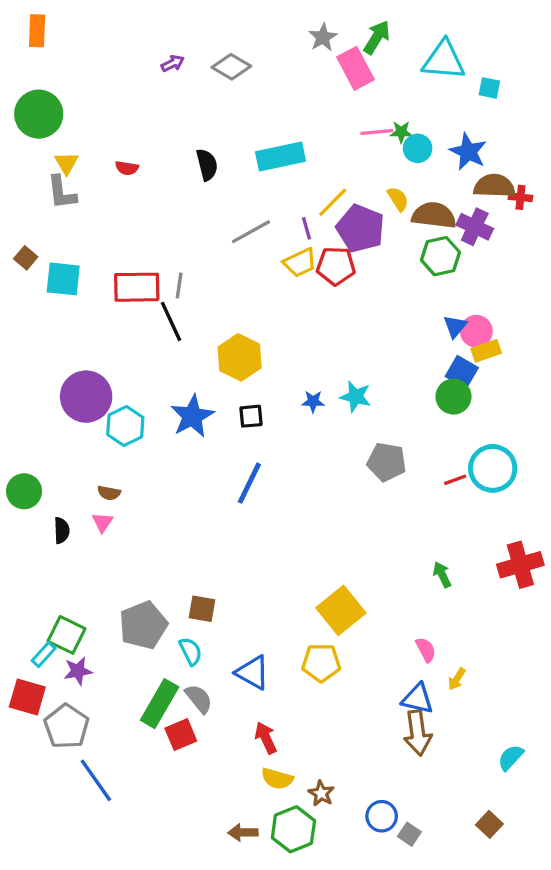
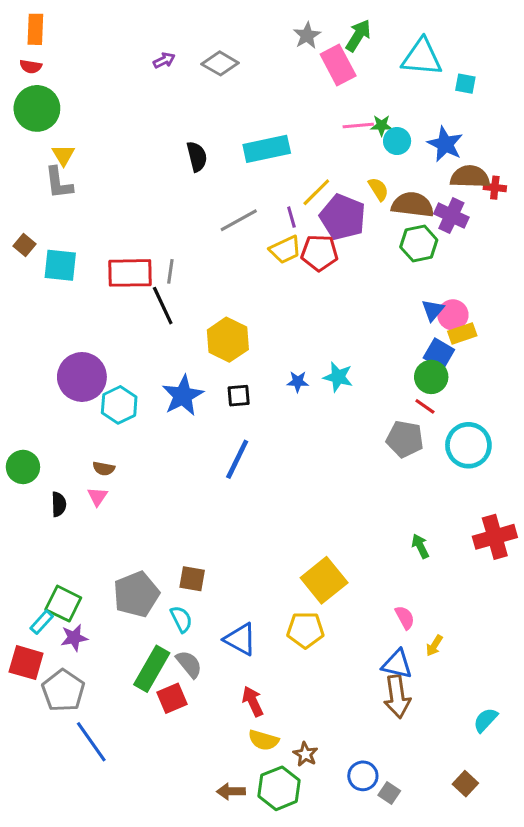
red semicircle: (127, 168) -> (31, 67), moved
gray pentagon: (387, 462) -> (405, 439), moved
red line: (455, 480) -> (425, 406), moved, turned 55

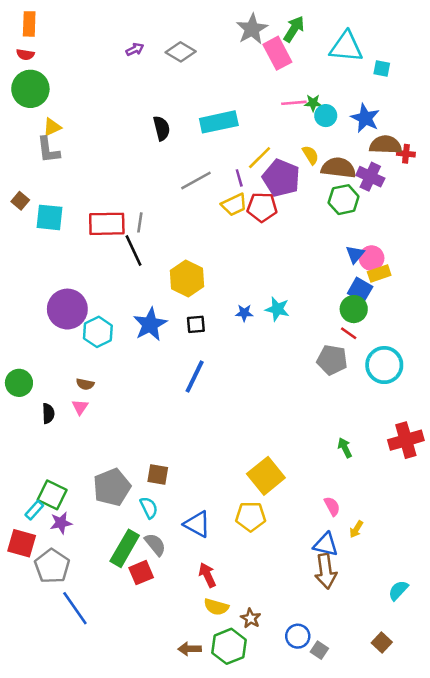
gray star: (307, 35) -> (252, 29), size x1.4
yellow triangle: (63, 155) -> (52, 127), turned 36

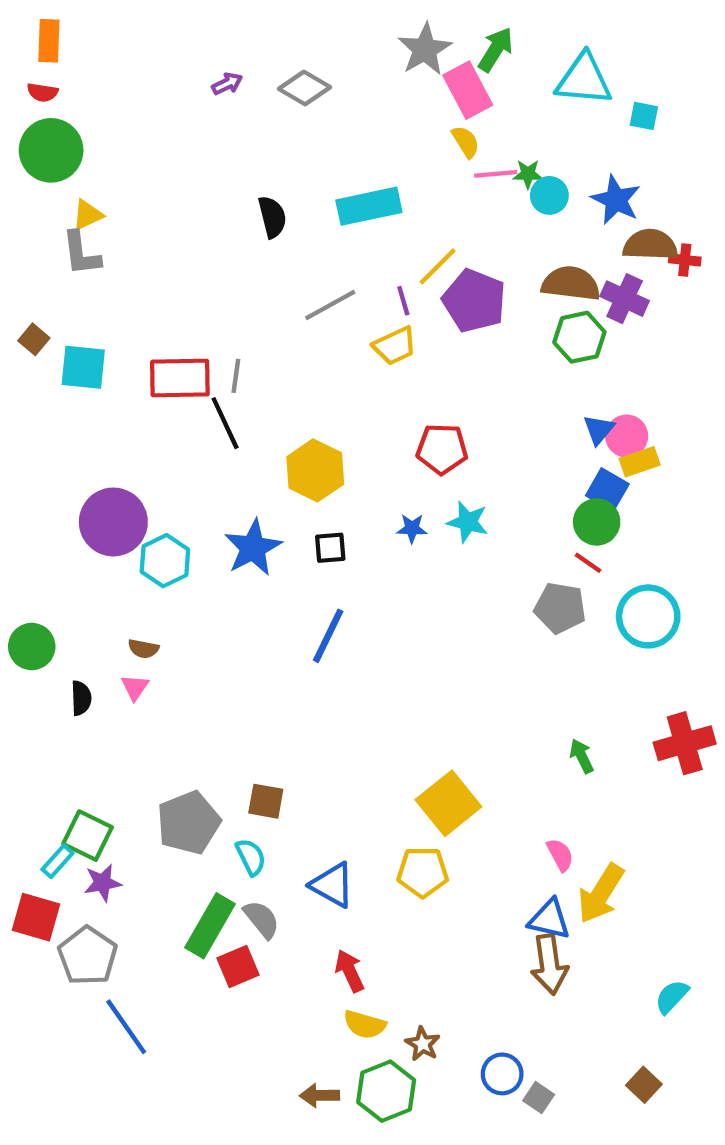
yellow semicircle: (310, 155) -> (466, 142), moved
red pentagon: (262, 207) -> (442, 449), moved
yellow arrow: (356, 529) -> (601, 894), size x2.0

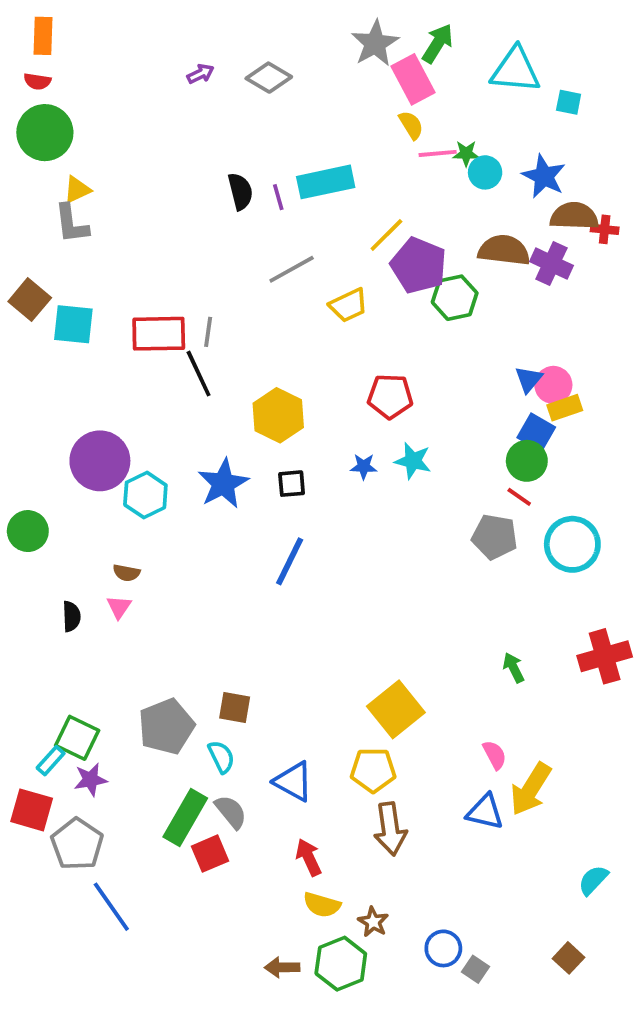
purple line: (403, 301) -> (278, 197), moved
green hexagon: (579, 337) -> (455, 298), moved
brown square: (34, 339) -> (30, 300), size x1.5
green circle: (32, 647) -> (28, 531), moved
brown arrow: (549, 964) -> (390, 829), moved

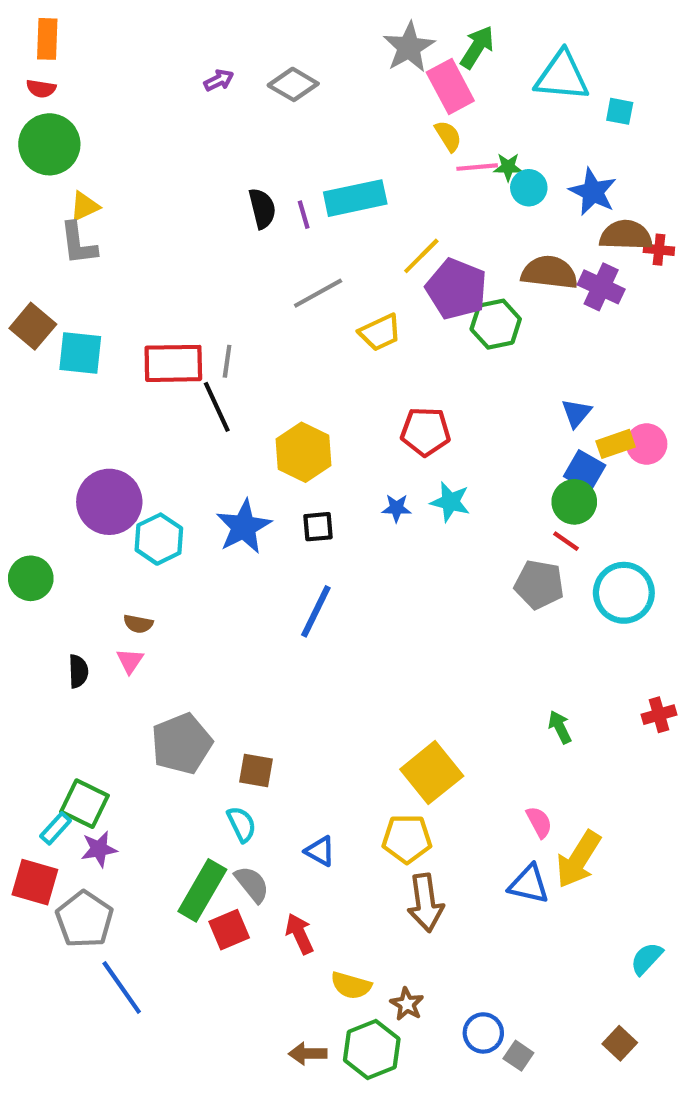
pink circle: (553, 385) -> (647, 444), moved
red cross: (605, 656) -> (659, 715), size x0.6
gray pentagon: (166, 726) -> (182, 744), moved
blue triangle: (293, 781) -> (320, 851), size x0.7
red arrow: (309, 857) -> (299, 934), moved

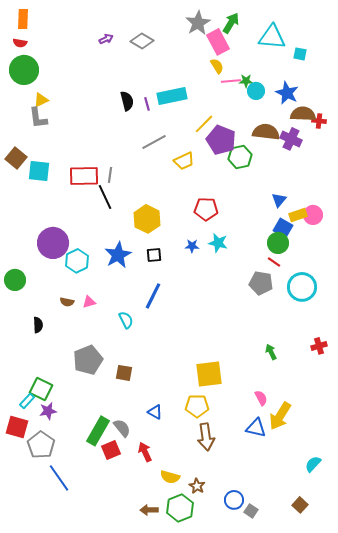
pink triangle: (130, 661) -> (89, 302), moved, turned 40
yellow square: (432, 773) -> (209, 374), turned 32
cyan semicircle: (242, 824) -> (126, 320), moved

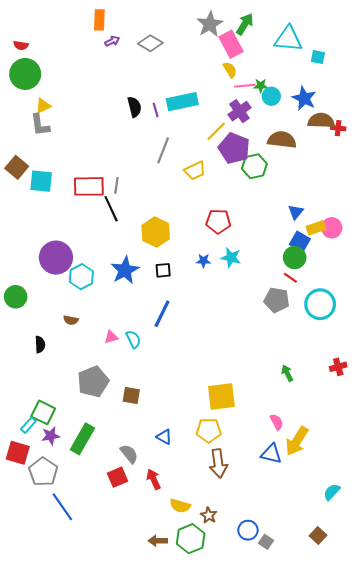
orange rectangle: (23, 19) -> (99, 20), moved
purple cross: (291, 139) -> (239, 111), moved, turned 30
gray line: (154, 142) -> (163, 150), turned -40
pink triangle: (89, 302) -> (111, 337), moved
green rectangle: (98, 431) -> (82, 439), moved

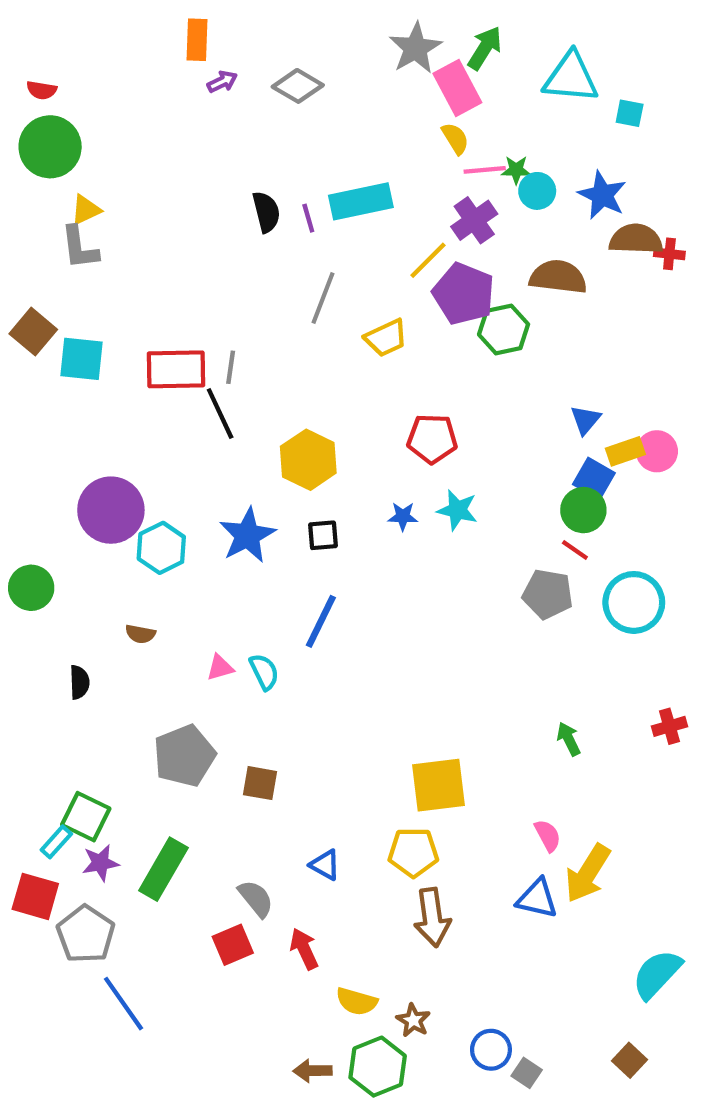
cyan semicircle: (332, 492) -> (657, 974), size x1.5

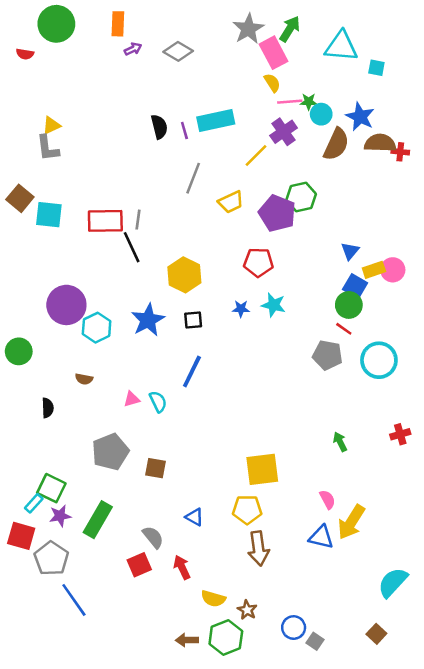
green circle: (50, 147) -> (56, 24), moved
brown semicircle: (558, 277) -> (336, 144), moved, turned 108
purple pentagon: (464, 294) -> (277, 213), moved

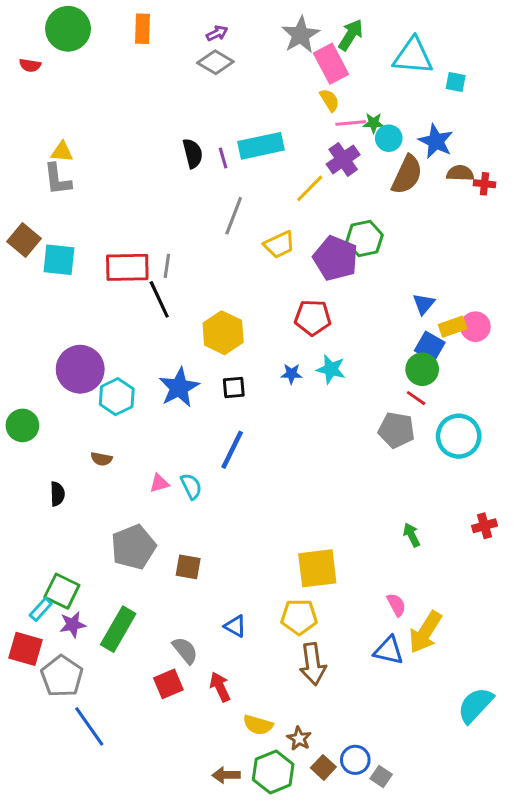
purple arrow: (133, 49) -> (217, 33), moved
yellow triangle: (51, 125) -> (62, 152), turned 30
brown semicircle: (380, 143) -> (460, 173), size x0.7
brown square: (376, 634) -> (323, 767), moved

